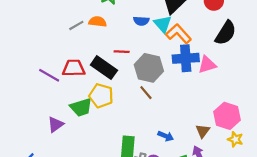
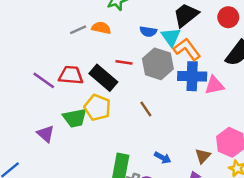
gray hexagon: (149, 68) -> (158, 64), moved
purple triangle: (56, 125) -> (46, 134), turned -48

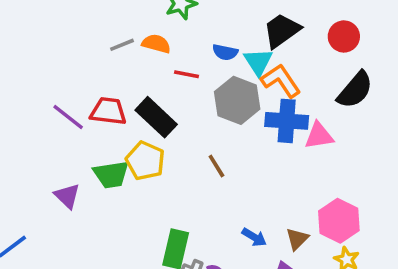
red line: (124, 62) -> (187, 74), moved
blue arrow: (163, 158) -> (254, 237), moved

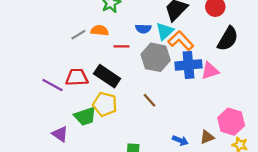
cyan triangle: (258, 62) -> (165, 31), turned 30
brown triangle: (297, 239) -> (207, 137), turned 32

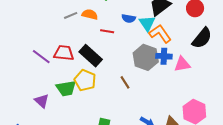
cyan triangle: (165, 31) -> (147, 23), turned -30
gray hexagon: (156, 57) -> (146, 57), moved
blue cross: (188, 65) -> (164, 56), size x0.7

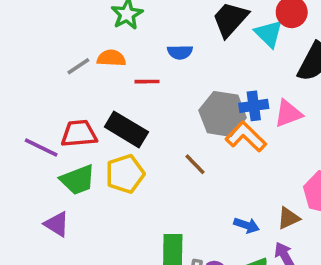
cyan triangle: (147, 23) -> (269, 34), moved
orange L-shape: (160, 34) -> (246, 137), moved
yellow pentagon: (85, 80) -> (125, 174), turned -30
green trapezoid: (66, 88) -> (78, 180), moved

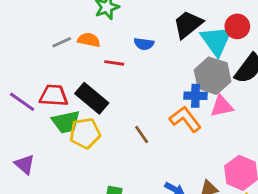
cyan triangle: (269, 34) -> (216, 41), size x1.4
gray hexagon: (223, 114) -> (213, 76), moved
green trapezoid: (78, 180) -> (66, 122), moved

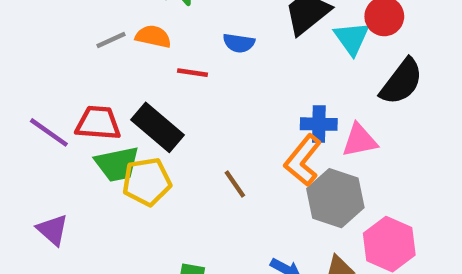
cyan triangle: (216, 41) -> (352, 38), size x0.7
gray hexagon: (213, 76) -> (335, 198), moved
orange L-shape: (185, 119) -> (303, 160), turned -104

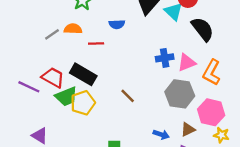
black semicircle: (401, 82) -> (203, 29), turned -65
red trapezoid: (98, 123) -> (53, 77), turned 35
orange L-shape: (303, 160) -> (212, 72), moved

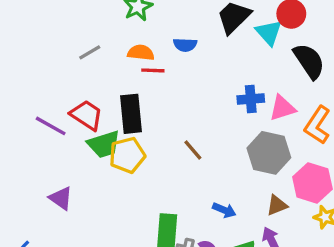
orange semicircle: (73, 29) -> (141, 53), moved
black rectangle: (83, 74) -> (131, 114), turned 50
blue arrow: (161, 134) -> (224, 210), moved

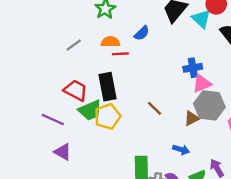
blue semicircle: (185, 45) -> (142, 33), turned -42
pink triangle: (282, 108) -> (202, 83), moved
purple line: (51, 126) -> (53, 120), moved
brown triangle: (277, 205) -> (192, 118), moved

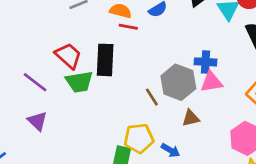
gray hexagon: (209, 105) -> (178, 82), moved
yellow pentagon: (108, 116) -> (139, 138), moved

